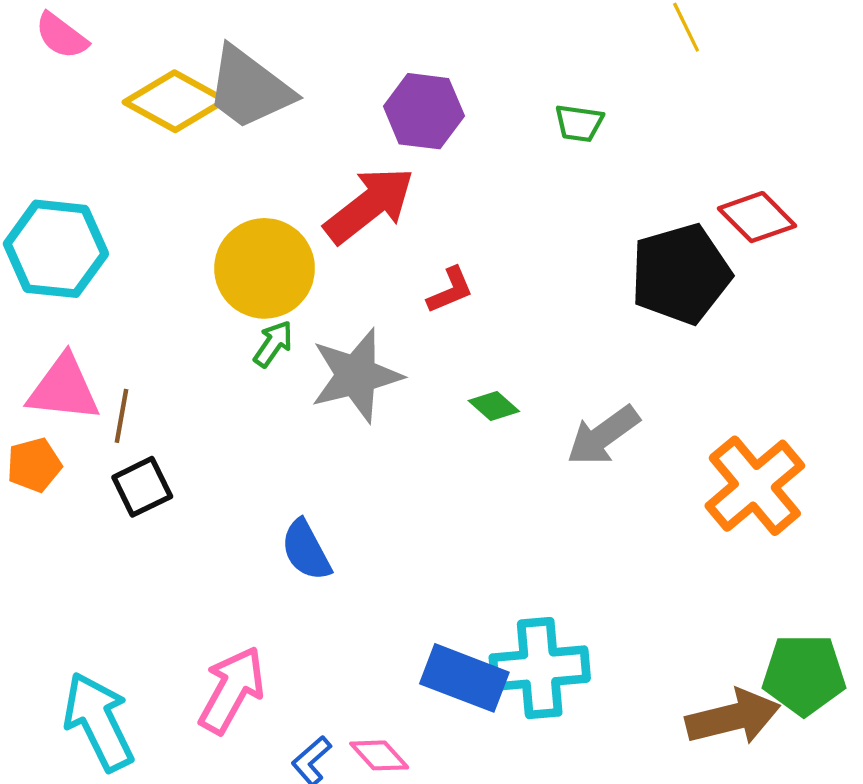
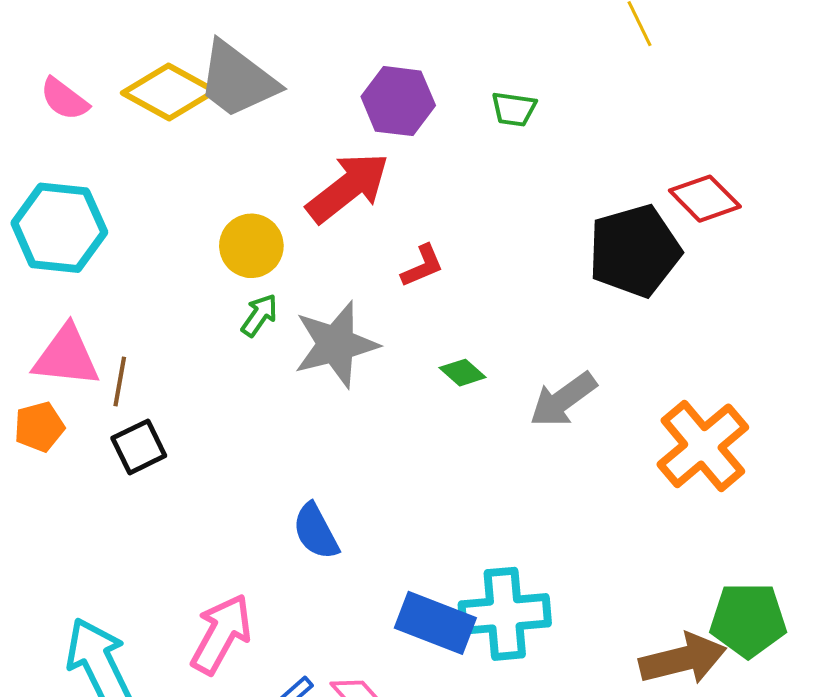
pink semicircle: (61, 36) -> (64, 99), moved
green trapezoid: (579, 123) -> (514, 109), moved
yellow circle: (265, 268) -> (251, 246), size x0.7
blue semicircle: (306, 550) -> (316, 531), moved

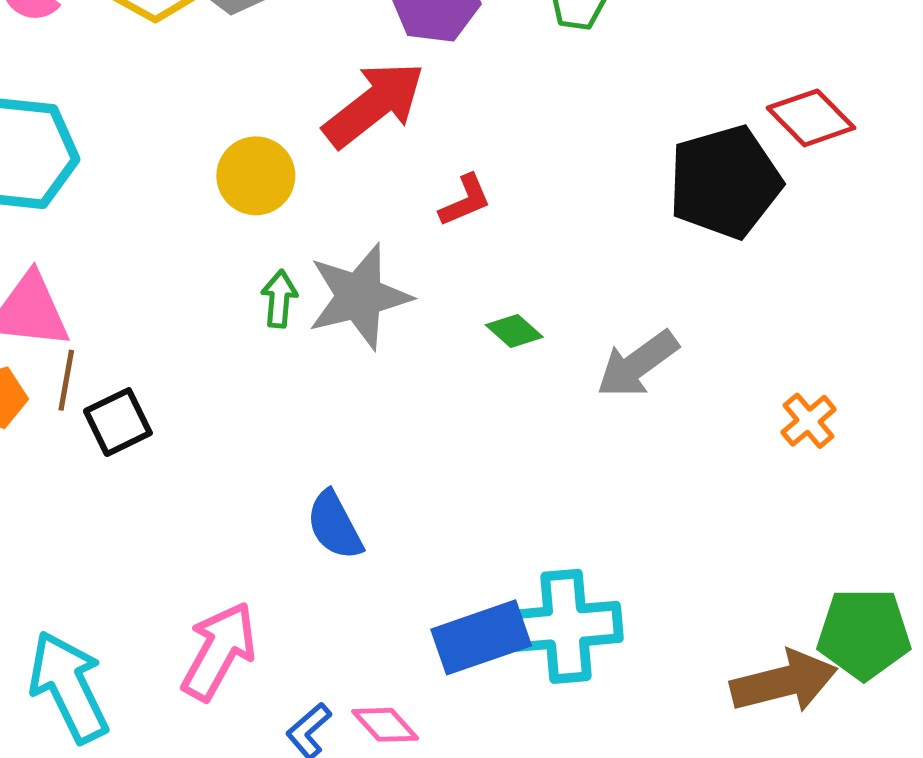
green arrow: (259, 315) -> (279, 299), moved, turned -30
brown line: (120, 382) -> (66, 380), moved
orange cross: (703, 446) -> (809, 421), size x0.5
blue rectangle: (435, 623) -> (481, 637), turned -40

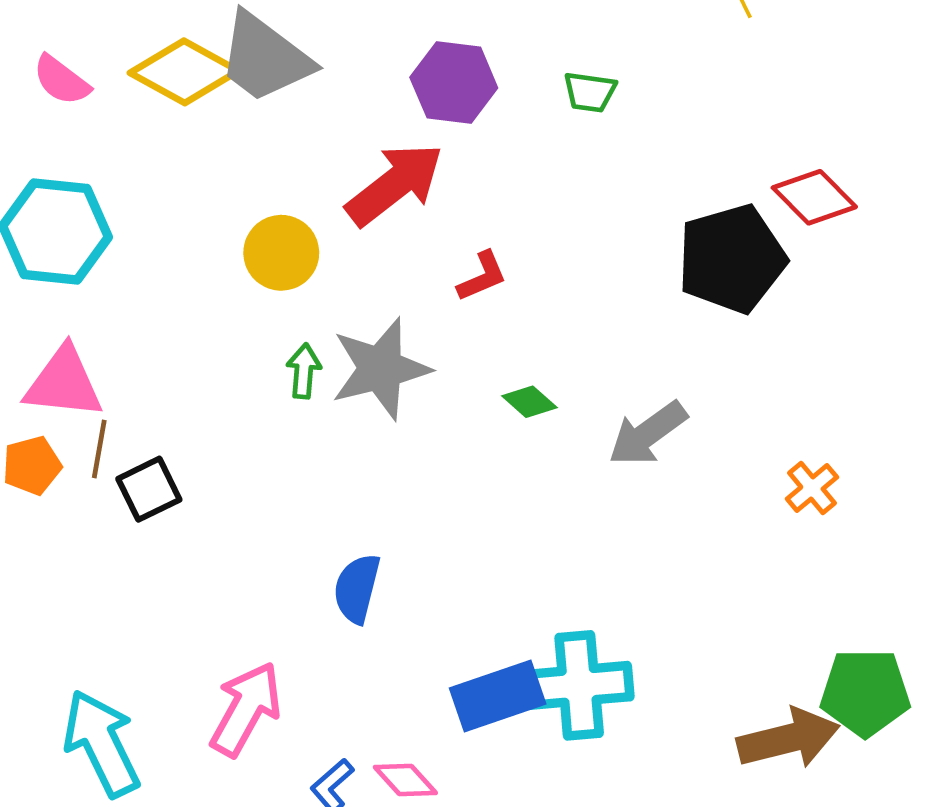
blue semicircle: (335, 525) -> (357, 588), turned 42

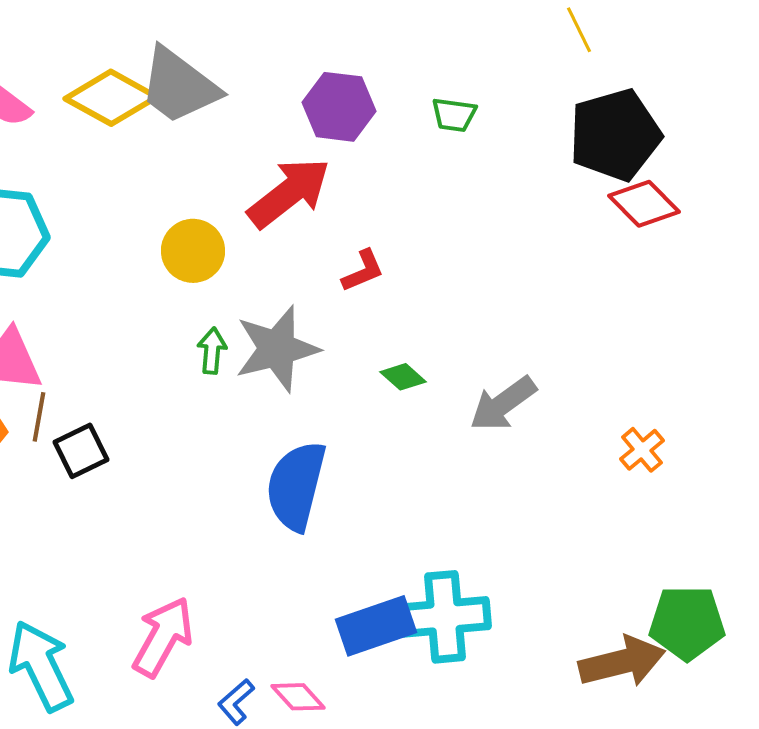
black pentagon: (732, 259) -> (615, 135), moved
blue semicircle: (357, 588) -> (296, 486), moved, size x1.5

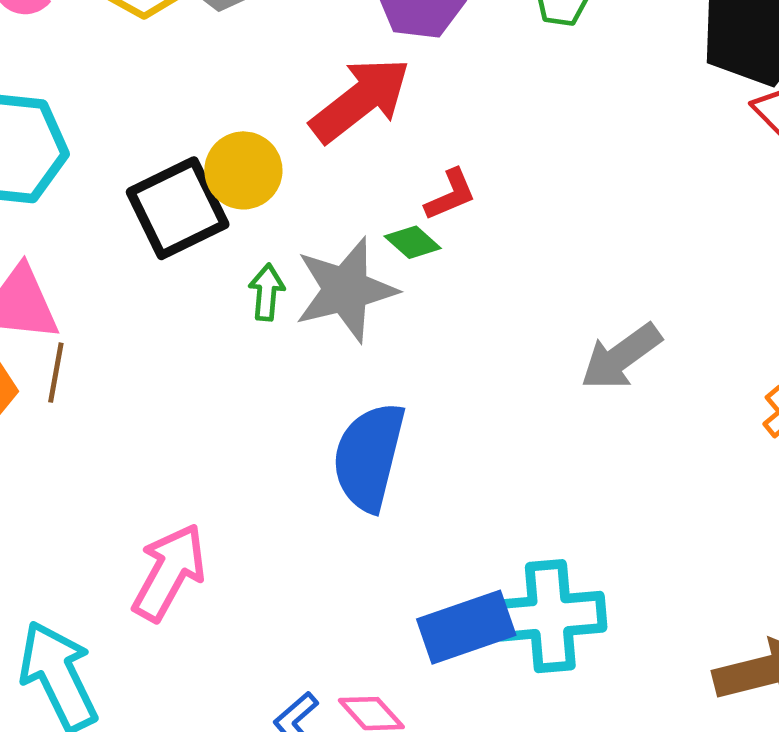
green diamond: (403, 377) -> (413, 242), moved
black square: (81, 451) -> (178, 208), moved, size x1.5
pink arrow: (163, 637) -> (169, 572), moved

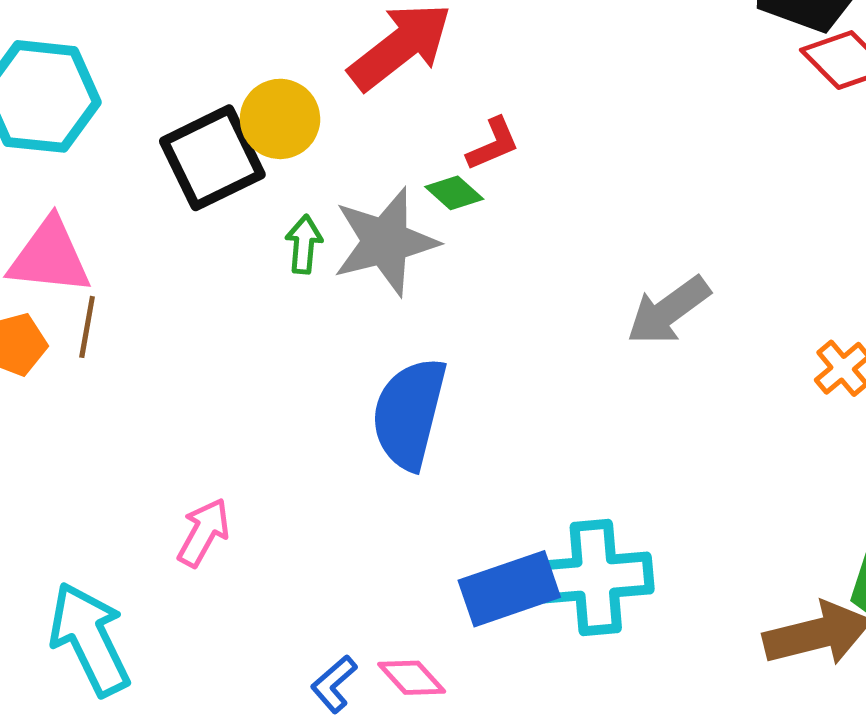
pink arrow: (169, 572) -> (204, 532), size x0.7

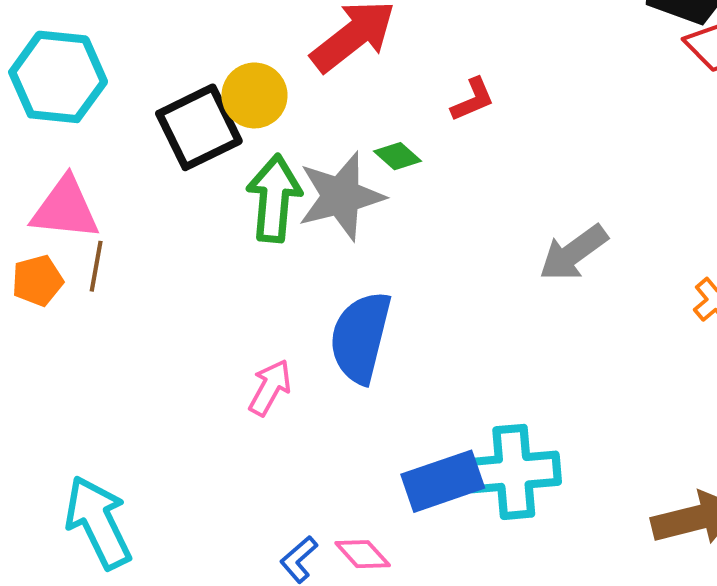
red L-shape: (493, 144) -> (473, 100), moved
green arrow: (304, 244) -> (274, 198), size x1.8
pink arrow: (204, 532) -> (270, 388), moved

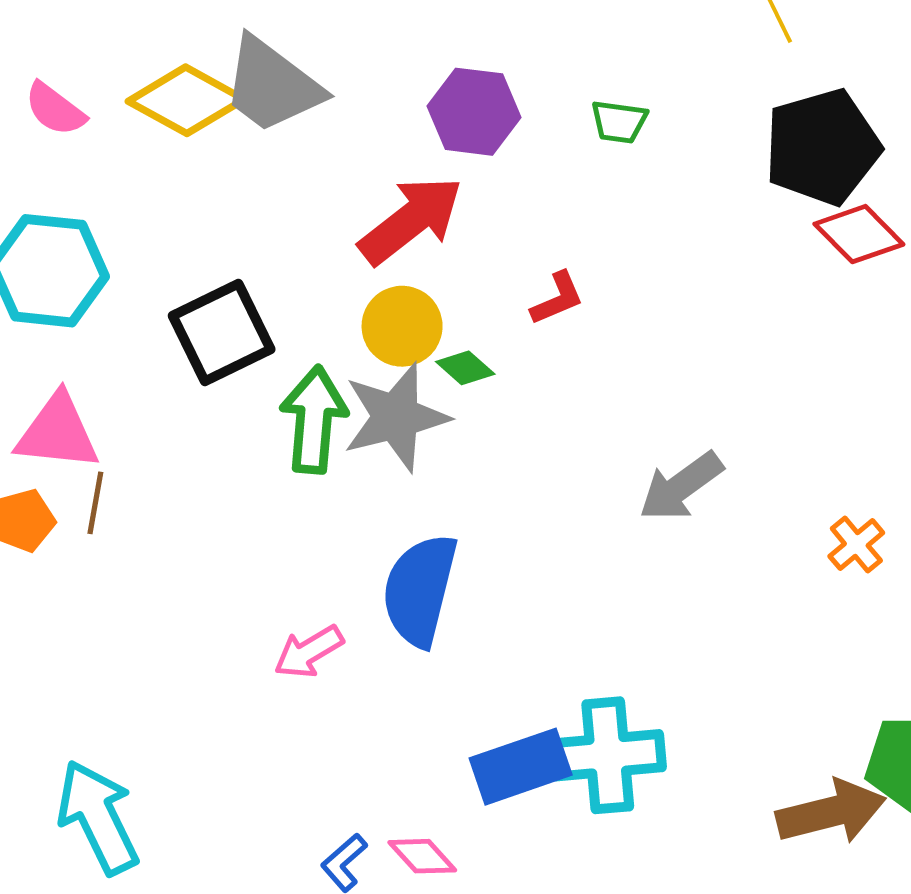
yellow circle: (255, 95) -> (402, 326), moved
pink arrow: (270, 388) -> (309, 652), turned -150

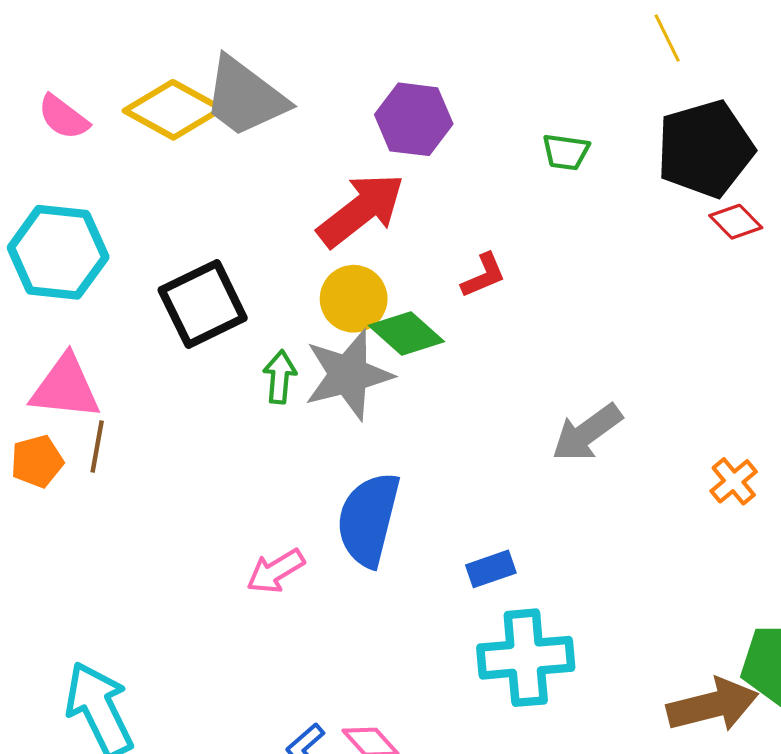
green trapezoid: (619, 122) -> (566, 152), moved
red diamond: (859, 234) -> (736, 222), size x0.7
green diamond: (465, 368) -> (406, 334), size x1.5
green arrow: (314, 420) -> (280, 377), size x0.6
blue rectangle: (521, 767) -> (491, 569), moved, size x0.6

